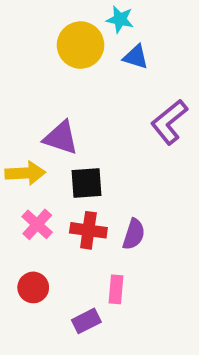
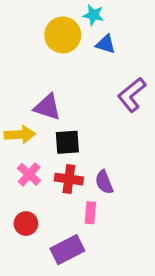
purple semicircle: (134, 234) -> (104, 182), turned 140
pink rectangle: (116, 289) -> (90, 213), moved
purple rectangle: (86, 321) -> (67, 250), size x1.5

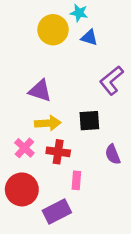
yellow arrow: (20, 135) -> (48, 123), moved
black square: (67, 142) -> (89, 121), moved
purple semicircle: (104, 182) -> (113, 154), moved
red circle: (26, 224) -> (22, 189), size x1.6

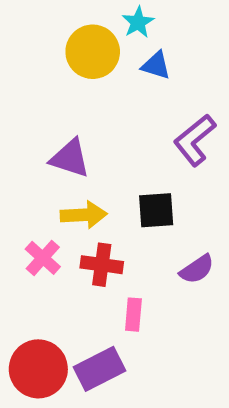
cyan star: (79, 13) -> (138, 22), turned 30
purple semicircle: (113, 154) -> (197, 269), turned -102
red circle: (22, 189) -> (38, 369), moved

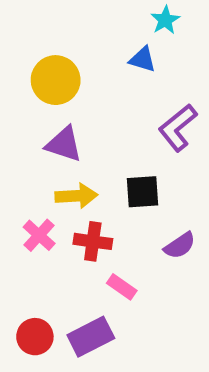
cyan star: (138, 22) -> (165, 20), moved
yellow circle: (93, 52) -> (56, 80), moved
pink rectangle: (133, 315) -> (122, 287), turned -60
red circle: (38, 369) -> (35, 337), size x0.7

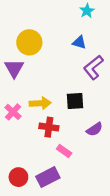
blue triangle: (143, 59) -> (79, 42), moved
purple triangle: (64, 144) -> (14, 68), moved, turned 42
pink cross: (39, 235) -> (13, 112), moved

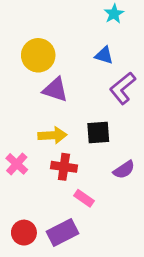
purple triangle: (14, 68) -> (55, 90), moved, turned -42
pink cross: (13, 112) -> (17, 164), moved

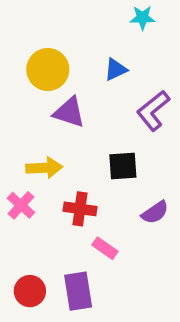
cyan star: (114, 14) -> (142, 18), turned 30
blue triangle: (104, 55) -> (116, 69), moved, turned -42
yellow arrow: (53, 135) -> (44, 168), moved
purple rectangle: (63, 233) -> (78, 291), turned -72

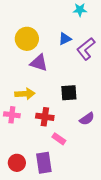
purple L-shape: (153, 111) -> (86, 49), moved
pink cross: (21, 205) -> (12, 115), turned -35

